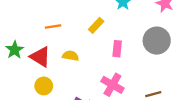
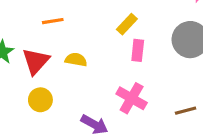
yellow rectangle: (96, 25) -> (127, 24), moved
red triangle: (40, 57) -> (36, 61), turned 40

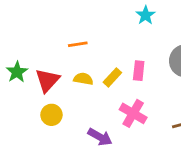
orange line: (53, 21) -> (78, 44), moved
yellow rectangle: (127, 24) -> (112, 77), moved

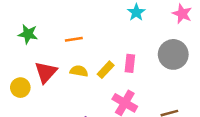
green star: (17, 72) -> (28, 34), moved, turned -30
yellow circle: (51, 115) -> (20, 88), moved

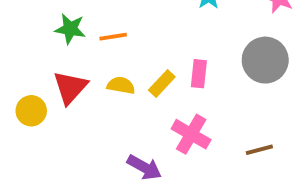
green star: (28, 34) -> (70, 29), moved

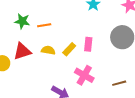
red triangle: (70, 87) -> (22, 51), turned 30

